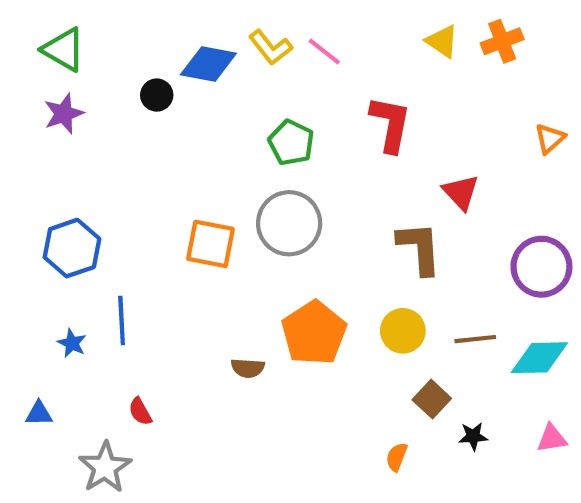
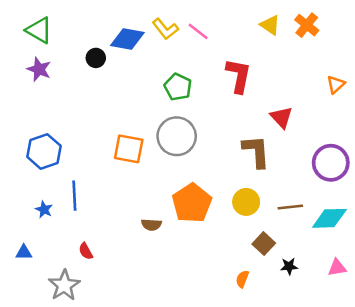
orange cross: (502, 41) -> (307, 25), turned -30
purple star: (64, 114) -> (39, 69), turned -30

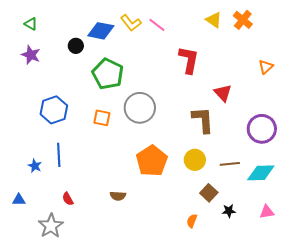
green triangle: (39, 30) -> (31, 24), size x0.6
green pentagon: (178, 87) -> (108, 74), moved, size x1.4
orange square: (129, 149) -> (102, 118), size x0.7
blue hexagon: (44, 151) -> (54, 110), moved
brown semicircle: (151, 225) -> (118, 196), moved

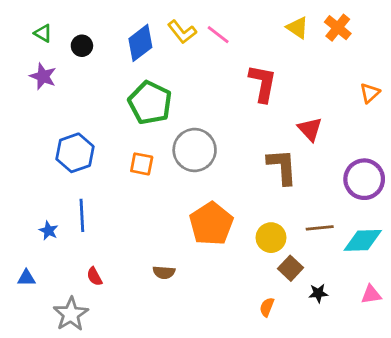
blue diamond: (101, 31) -> (140, 43), turned -48
black circle: (76, 46) -> (82, 46), moved
yellow circle: (195, 160) -> (271, 238), moved

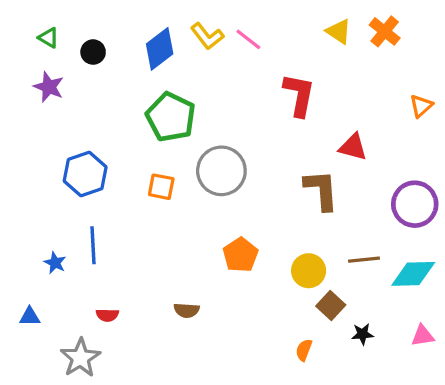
red triangle: (310, 129) -> (353, 147), turned -32
orange pentagon: (211, 224) -> (240, 255), size x0.7
red semicircle: (94, 277) -> (107, 315), turned -60

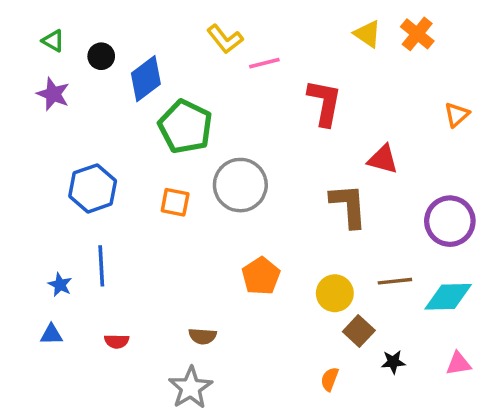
pink line: (248, 39) -> (264, 63), moved, turned -52
blue diamond: (160, 49) -> (146, 79), moved
blue triangle: (30, 317) -> (51, 334), moved
gray star: (80, 358) -> (191, 388), moved

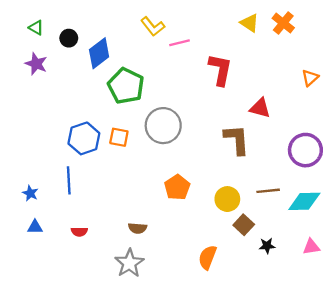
blue hexagon: (93, 188) -> (84, 138), moved
blue star: (60, 285) -> (30, 193), moved
orange semicircle: (330, 379) -> (208, 257), moved, size x1.5

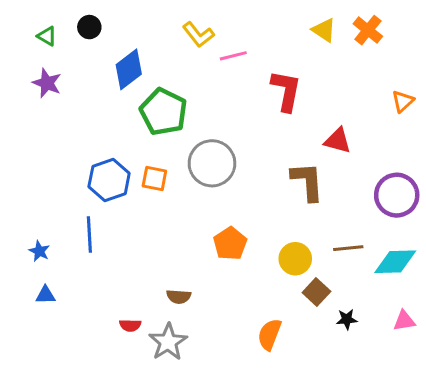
black circle: (69, 38) -> (89, 27), moved
red semicircle: (79, 232) -> (130, 325), moved

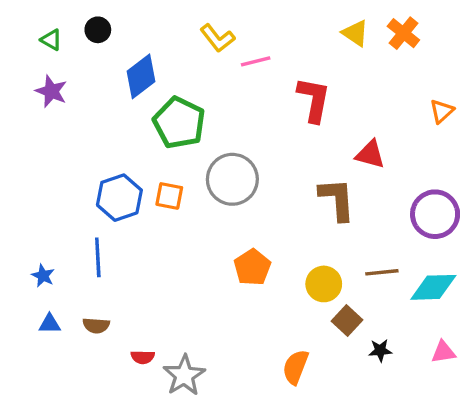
brown semicircle: (179, 297) -> (96, 326), moved

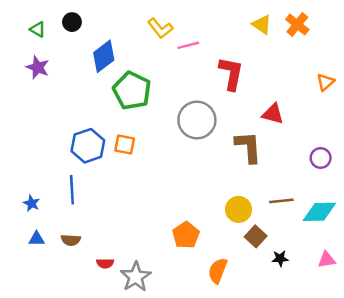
gray circle: (232, 179) -> (197, 120), moved
purple circle: (435, 214) -> (321, 158), size x0.6
orange pentagon: (252, 267) -> (186, 235), moved

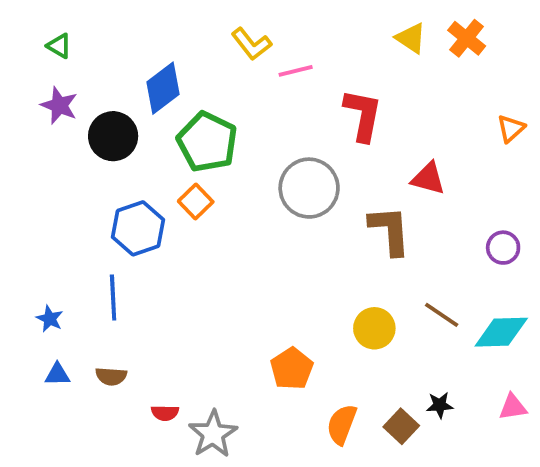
black circle: (72, 22) -> (113, 136), moved, size x1.6
orange square: (125, 145) -> (196, 201), moved, turned 35
brown line: (281, 201) -> (442, 315), turned 40
brown square: (256, 236) -> (401, 426), moved

